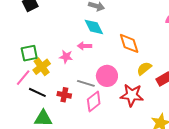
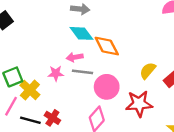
orange diamond: (129, 43) -> (107, 46), moved
gray line: (86, 83) -> (83, 72), moved
red cross: (64, 95) -> (52, 118), moved, turned 32

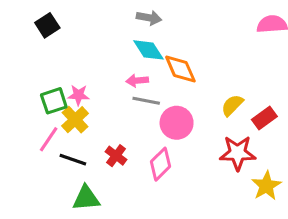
pink star: (56, 73) -> (79, 95), moved
red star: (139, 104) -> (238, 153), moved
red cross: (52, 118) -> (116, 156), moved

